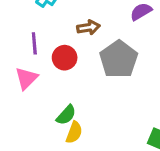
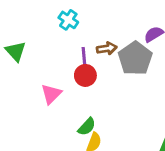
purple line: (34, 43) -> (84, 57), moved
gray pentagon: (119, 59) -> (135, 58), moved

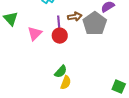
pink triangle: (51, 94) -> (35, 34), moved

